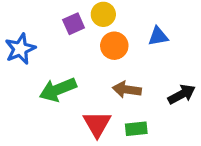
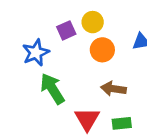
blue star: (20, 49) -> (36, 53), moved
green arrow: (58, 90) -> (52, 89), turned 80

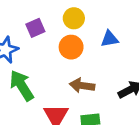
yellow circle: (93, 22) -> (74, 18), moved

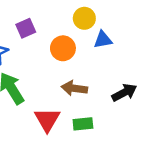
yellow circle: (74, 18) -> (84, 18), moved

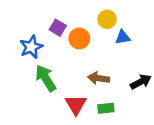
purple square: (26, 28) -> (58, 28), turned -35
orange circle: (63, 48) -> (79, 38), moved

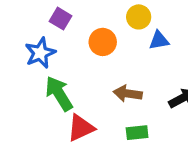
purple square: (58, 28) -> (61, 19), moved
red triangle: (76, 105) -> (81, 128), moved, turned 35

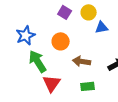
purple square: (61, 19) -> (65, 12), moved
orange circle: (103, 42) -> (61, 41), moved
red triangle: (81, 128) -> (52, 83), turned -30

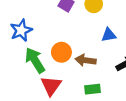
blue triangle: (102, 27) -> (109, 35), moved
orange circle: (61, 41) -> (61, 52), moved

